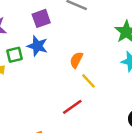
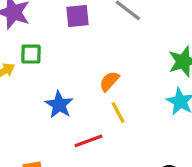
blue star: (37, 46) -> (59, 105), moved

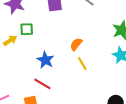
red line: (88, 141) -> (42, 84), moved, turned 54

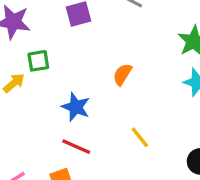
yellow line: (82, 64) -> (140, 137), moved

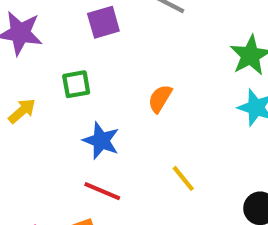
green square: (38, 61) -> (76, 84), moved

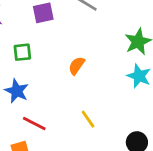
blue star: (101, 141) -> (17, 91), moved

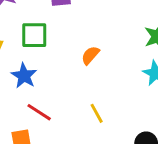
green square: (22, 52) -> (34, 35), size x1.4

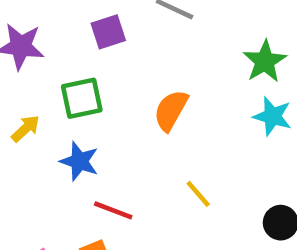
orange semicircle: (90, 55) -> (171, 110), size x1.4

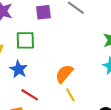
orange semicircle: (171, 110) -> (64, 74), moved

